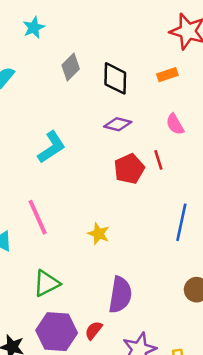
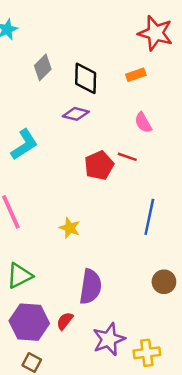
purple diamond: (118, 124) -> (76, 114), moved
red line: (158, 160) -> (127, 157), turned -54

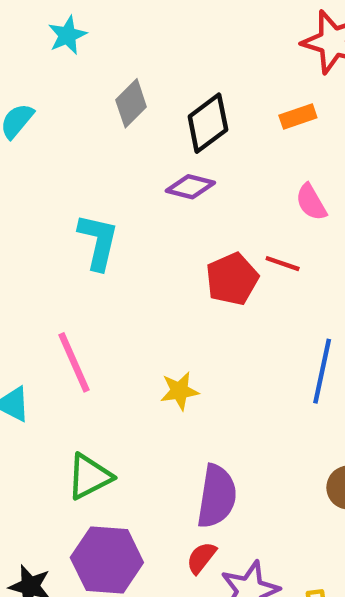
black diamond: (86, 78) -> (208, 123), turned 52
cyan L-shape: (24, 145) -> (98, 242), turned -44
yellow star: (70, 228) -> (179, 391), turned -30
red semicircle: (65, 321) -> (201, 558), moved

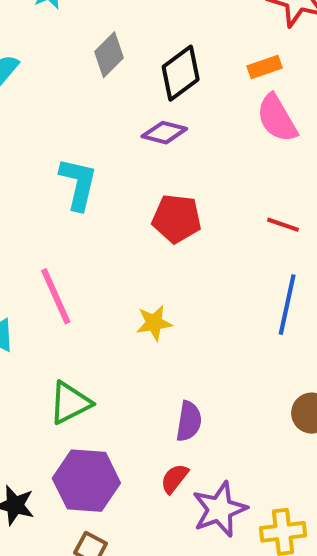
pink semicircle: (311, 202) -> (277, 118), moved, size x1.4
red line: (283, 264) -> (283, 225), moved
red pentagon: (232, 279) -> (177, 219), moved, turned 30
purple semicircle: (217, 496) -> (189, 421), size x0.7

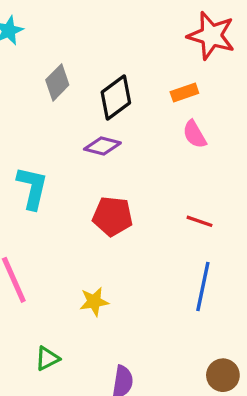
pink semicircle: (277, 118) -> (194, 134), size x0.7
green triangle: (70, 403) -> (47, 358), moved, size x0.7

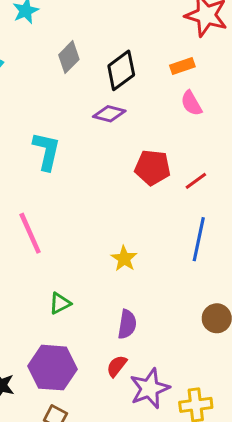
red pentagon: (113, 216) -> (153, 167), moved
red line: (200, 221) -> (196, 181), turned -55
yellow star: (94, 302) -> (124, 259), moved, turned -30

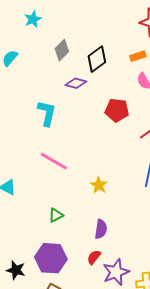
purple diamond: (109, 114) -> (76, 83), moved
red pentagon: (153, 167) -> (117, 110), moved
pink line: (30, 233) -> (54, 161), moved, turned -36

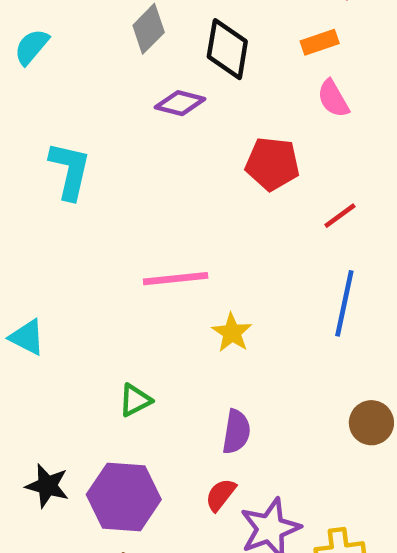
black diamond: (97, 59) -> (227, 49), turned -44
cyan L-shape: (47, 113) -> (70, 171), moved
pink line: (54, 161) -> (176, 279), moved, turned -36
black star: (16, 270) -> (47, 486), moved

